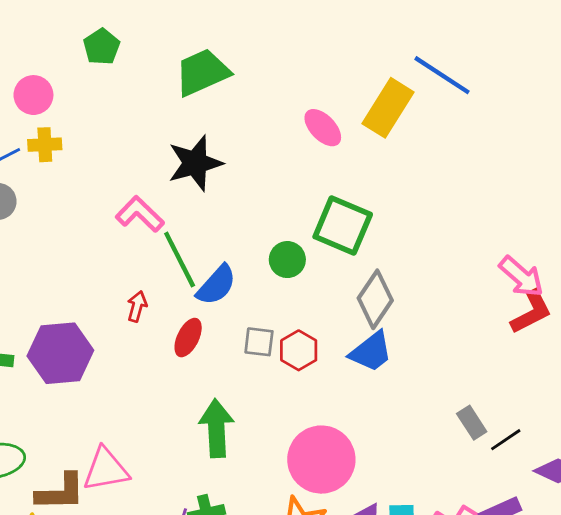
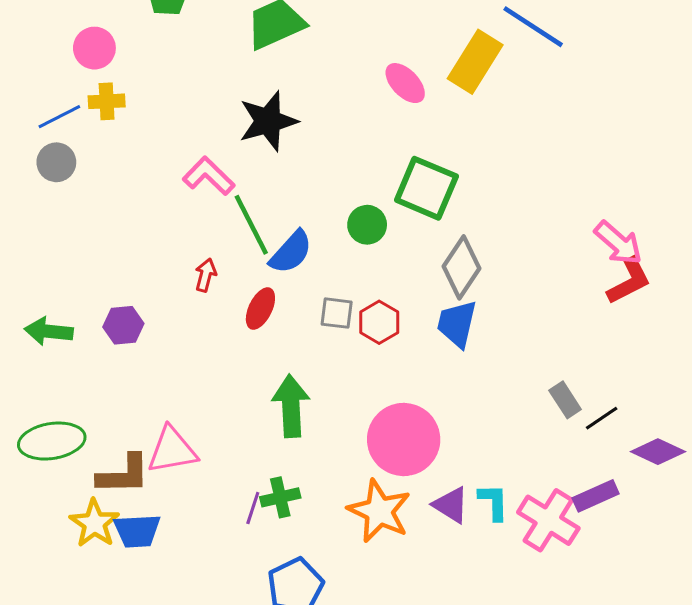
blue trapezoid: (371, 352) -> (457, 324), turned 141
purple hexagon: (60, 353) -> (123, 325), size x0.6

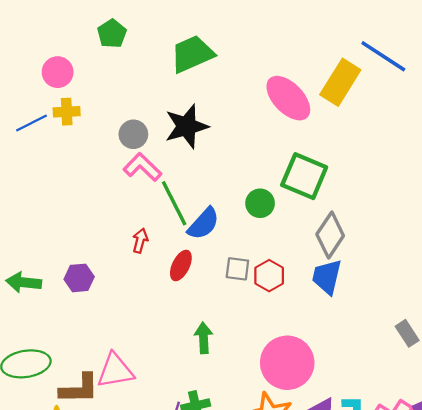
pink ellipse: (405, 83) -> (288, 98), size x1.5
gray circle: (56, 162) -> (133, 134), moved
green arrow: (291, 406) -> (204, 338), size x0.7

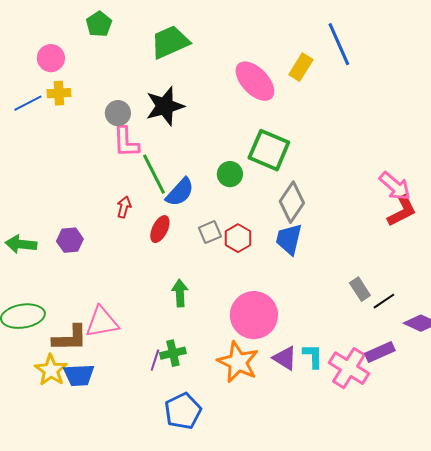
blue line: (383, 56) -> (339, 44), turned 33
yellow rectangle: (340, 82) -> (301, 67), size x0.7
pink L-shape: (142, 167) -> (126, 142), turned -136
gray square: (237, 269) -> (210, 232), turned -30

